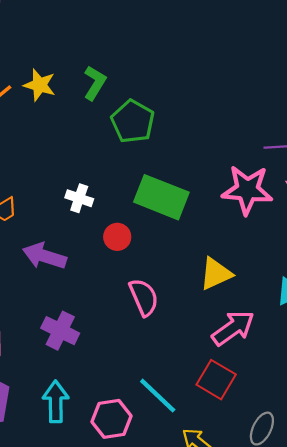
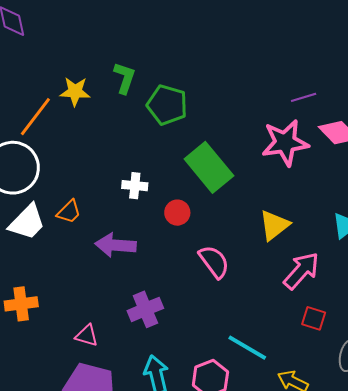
green rectangle: (161, 197) -> (209, 167), turned 42
purple cross: (60, 331) -> (145, 309), turned -36
red square: (216, 380) -> (314, 318), moved, size x0.7

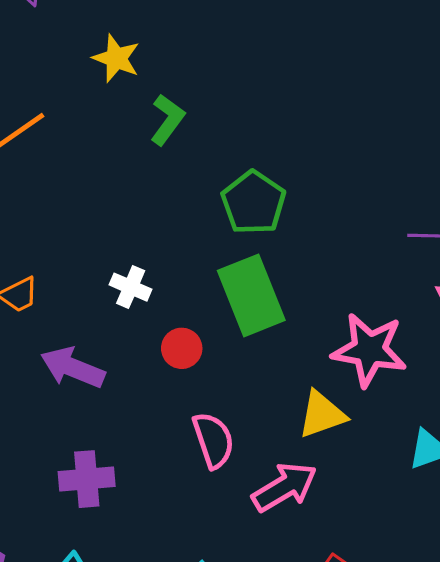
yellow star: (75, 91) -> (116, 58), moved
green pentagon: (167, 105) -> (253, 203), moved
pink star: (285, 143) -> (369, 350), moved
pink arrow: (301, 271) -> (284, 487), moved

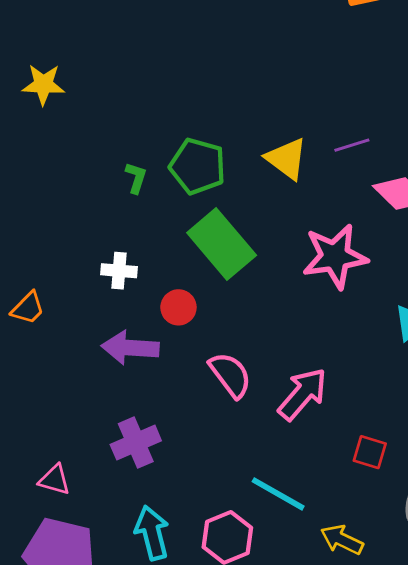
green L-shape: (167, 120) -> (136, 178), moved, size x0.7
purple arrow: (73, 368) -> (130, 348), moved
yellow triangle: (322, 414) -> (287, 159), moved, turned -45

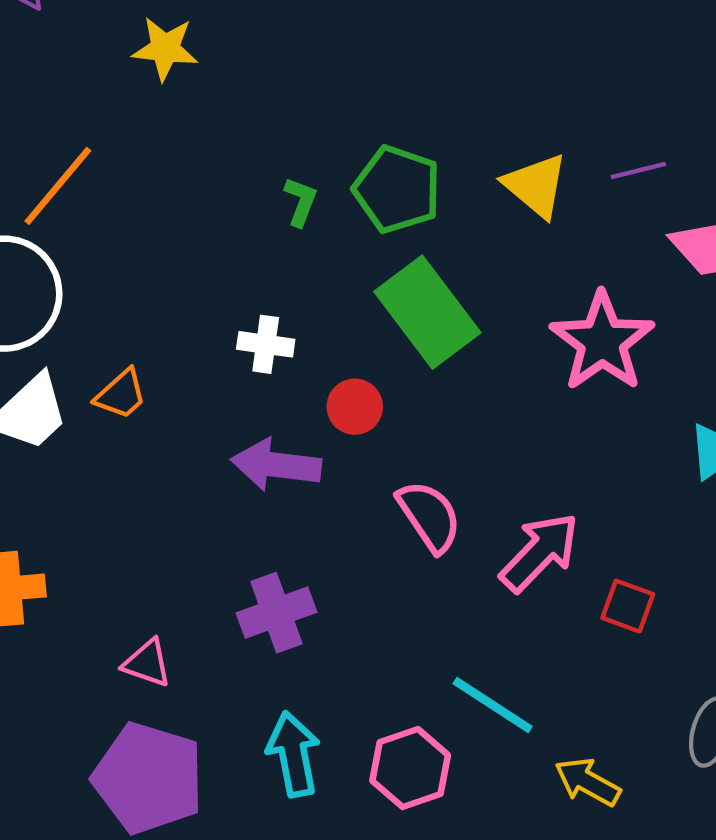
pink star: (335, 256) -> (602, 342), turned -30
red square: (370, 452) -> (628, 606), moved

